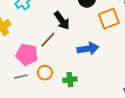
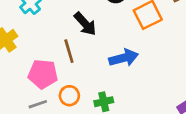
brown line: (48, 40) -> (69, 51), turned -54

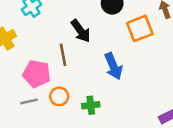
blue arrow: (124, 58) -> (113, 66), turned 76

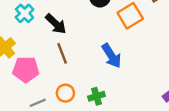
black arrow: (81, 31) -> (56, 24), moved
pink pentagon: (37, 74) -> (26, 69), moved

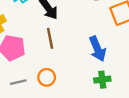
green cross: (97, 96) -> (102, 80), moved

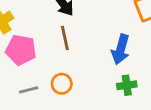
blue arrow: (97, 49) -> (121, 49), turned 40

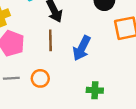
blue arrow: (121, 49) -> (82, 48), moved

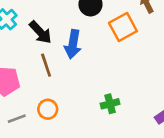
blue arrow: (82, 48) -> (73, 44), moved

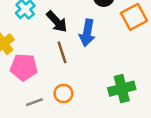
green cross: (110, 104) -> (122, 89), size x1.5

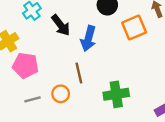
brown line: (62, 52) -> (79, 73), moved

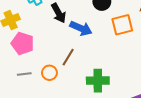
blue arrow: (88, 39) -> (81, 28), turned -90
brown line: (79, 73) -> (68, 57), turned 36

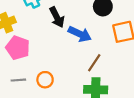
brown line: (68, 57) -> (94, 63), moved

